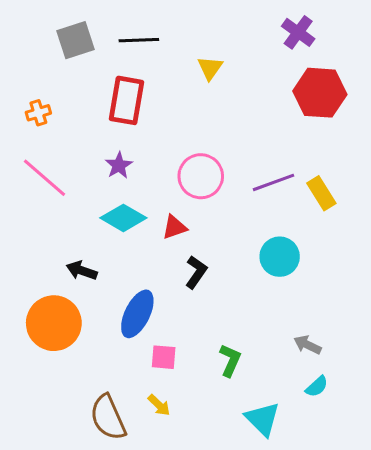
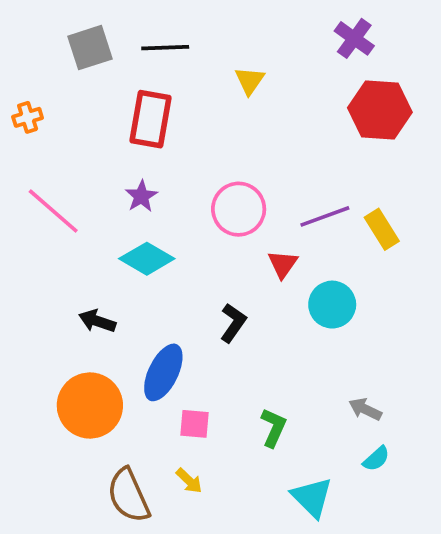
orange cross: (38, 113) -> (28, 117), moved
red triangle: (174, 227) -> (283, 264), moved, turned -36
orange circle: (54, 323) -> (90, 405), moved

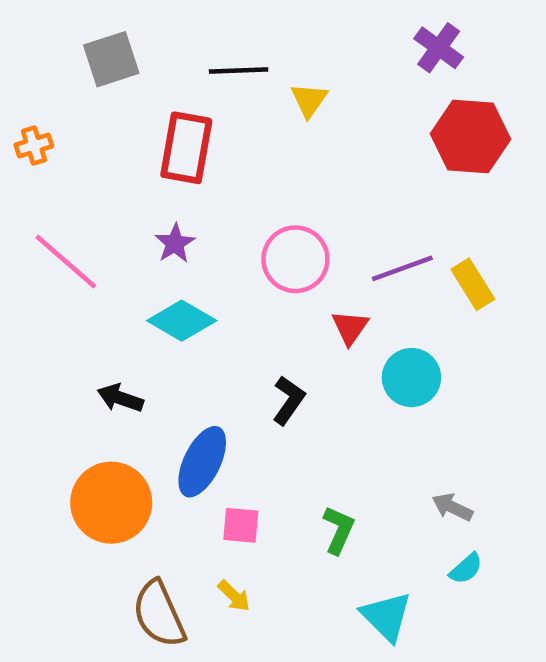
black line: (165, 48) -> (239, 71), moved

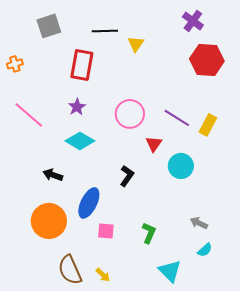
purple line: (402, 268) -> (177, 118), turned 52
yellow rectangle: (473, 284) -> (208, 125), turned 60
yellow arrow: (234, 596) -> (103, 275), moved

